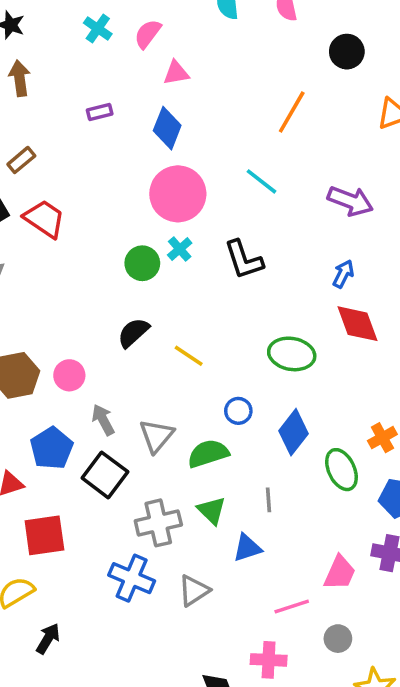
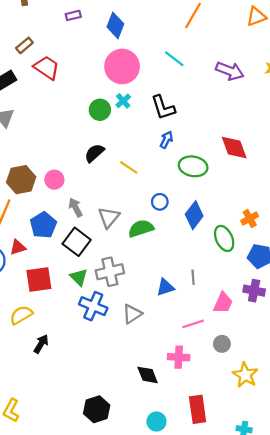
red trapezoid: (44, 219) -> (47, 68), moved
blue arrow: (343, 274) -> (166, 140), moved
gray line: (269, 500) -> (193, 277), moved
green triangle: (212, 510) -> (79, 277), moved

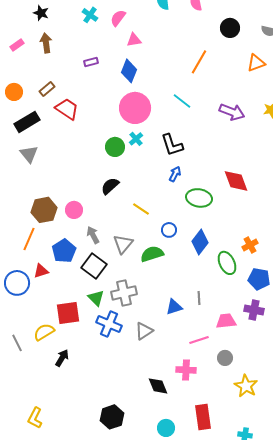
yellow line: (129, 167) -> (141, 209), moved
red square: (39, 279) -> (68, 313), moved
pink trapezoid: (223, 303) -> (226, 321), turned -120

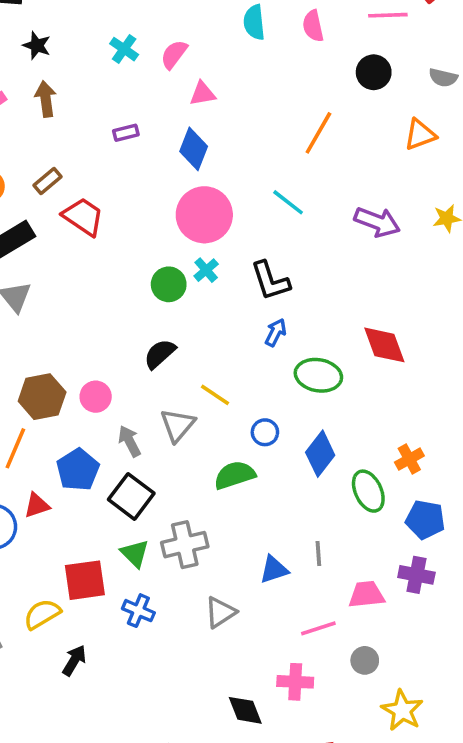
gray triangle: (123, 244) -> (178, 425), moved
blue cross: (109, 324) -> (138, 611), moved, size x0.7

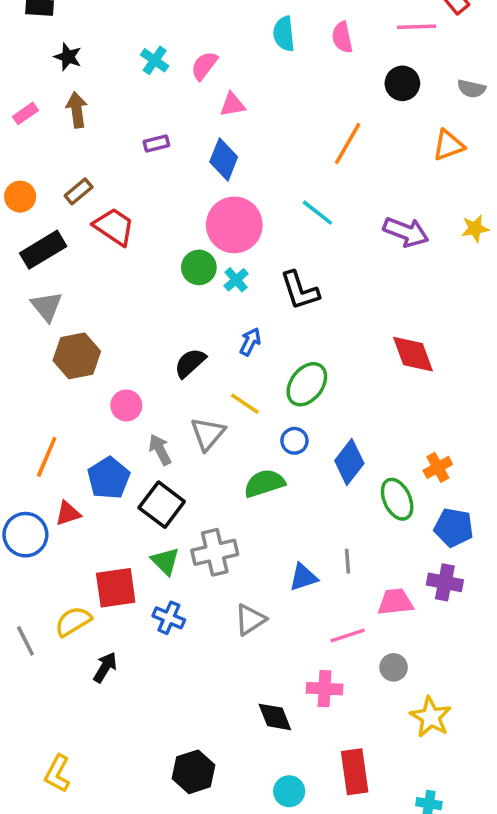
green circle: (169, 284) -> (199, 267), moved
blue arrow: (276, 332) -> (250, 342), moved
green ellipse: (318, 375) -> (307, 384), moved, turned -63
brown hexagon: (42, 397) -> (77, 356), moved

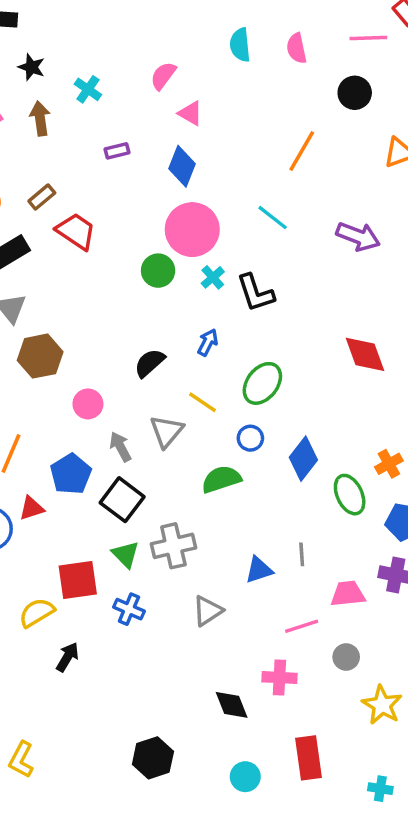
cyan cross: (155, 60) -> (88, 89), moved
pink triangle: (233, 105) -> (191, 113), turned 40
cyan cross: (236, 280) -> (213, 277), moved

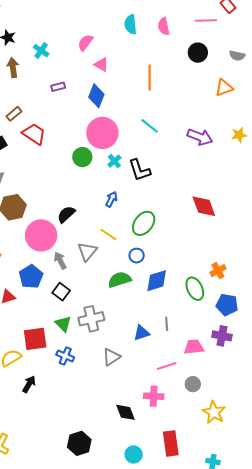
orange line: (302, 151) -> (150, 78), moved, turned -30
black semicircle: (150, 363) -> (66, 214), moved
pink circle: (88, 404) -> (41, 235), size x1.8
blue diamond: (303, 459) -> (157, 281), moved, turned 35
black square: (122, 500) -> (61, 292), size x0.7

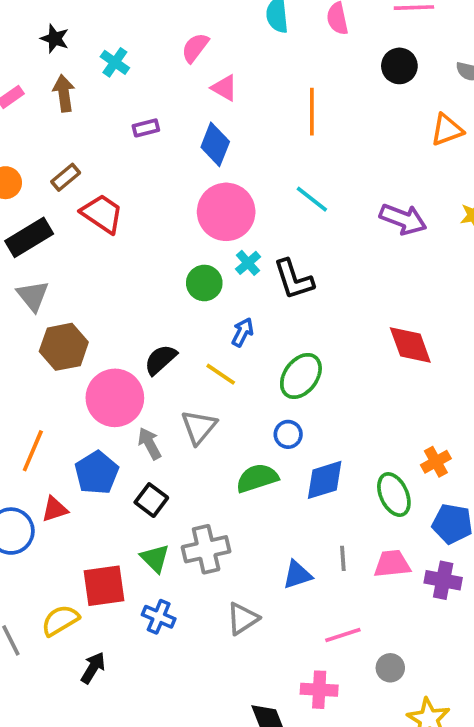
green circle: (82, 157) -> (204, 283), moved
yellow line: (108, 234) -> (221, 374), moved
pink trapezoid: (194, 347) -> (392, 564), moved

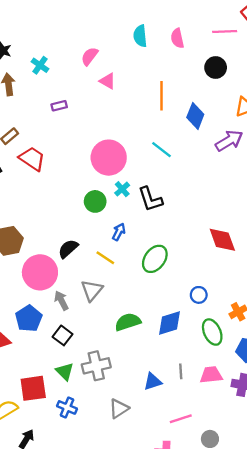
blue diamond: (215, 144) -> (195, 116), moved
purple arrow: (403, 219) -> (229, 141), moved, turned -52
blue circle: (288, 434) -> (199, 295), moved

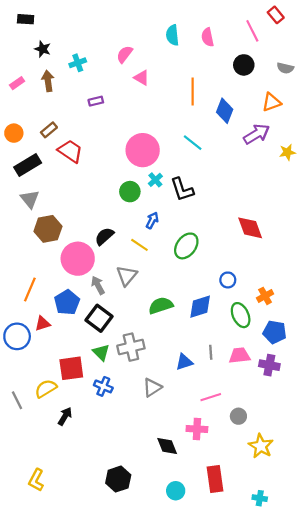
pink line: (225, 31) -> (252, 31), turned 65
cyan cross: (40, 65) -> (78, 63), turned 35
black square: (62, 335) -> (99, 318), size x1.4

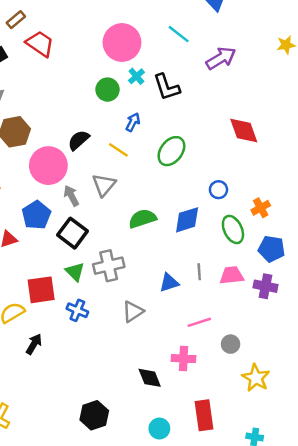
purple arrow: (257, 134) -> (221, 58), moved

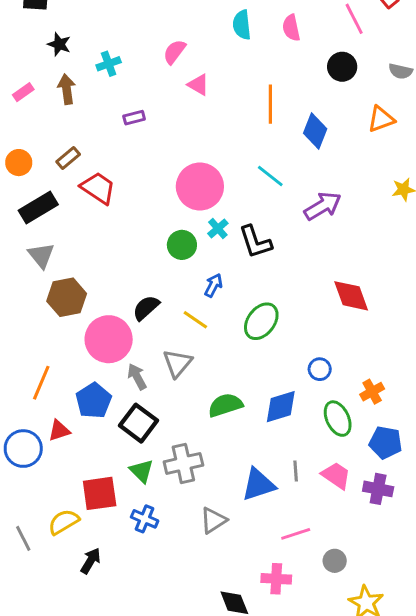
pink trapezoid: (232, 275) -> (336, 475), turned 40
blue triangle: (169, 283) -> (258, 484), size x1.4

